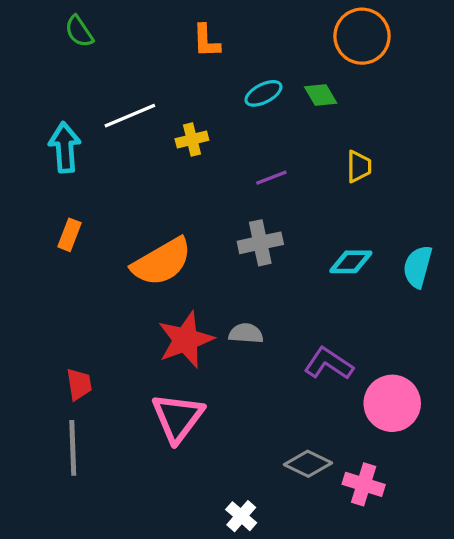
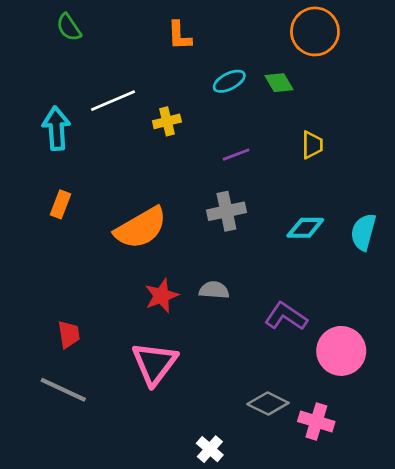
red star: (186, 340) -> (161, 296), size x0.7
gray line: (73, 448) -> (63, 390), turned -63

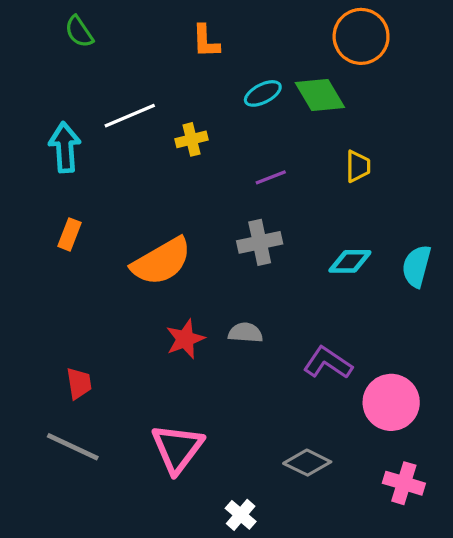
green diamond: (279, 83) -> (320, 95), size x1.5
pink triangle: (155, 363) -> (177, 448), moved
pink cross: (316, 421) -> (404, 483), moved

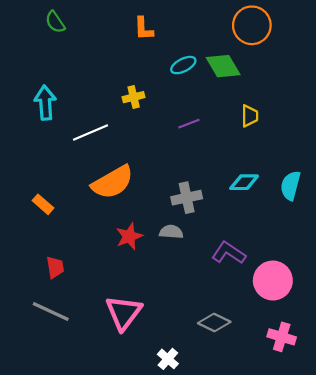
white line: (130, 116) -> (91, 132), moved
orange rectangle: (70, 234) -> (43, 204), moved, turned -70
gray cross: (260, 242) -> (187, 198), moved

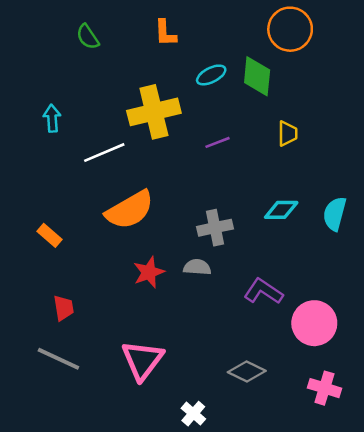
green semicircle: (55, 22) -> (88, 37), moved
green diamond: (223, 66) -> (257, 76), turned 36
yellow cross: (134, 97) -> (154, 112), size x2.0
cyan arrow: (45, 103) -> (52, 118), size x0.7

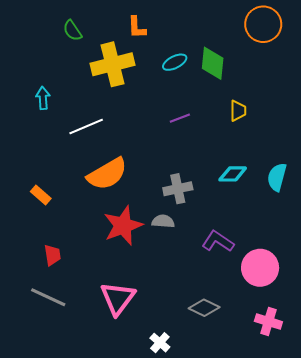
orange circle: (290, 29) -> (263, 24), moved
yellow cross: (154, 112) -> (112, 64), moved
red star: (149, 272) -> (123, 226), size x1.5

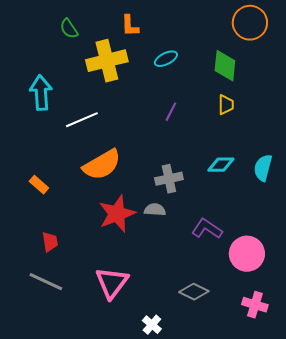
green diamond: (213, 63) -> (225, 66), moved
cyan arrow: (43, 98) -> (41, 93), size x1.6
purple line: (180, 118) -> (171, 112), turned -42

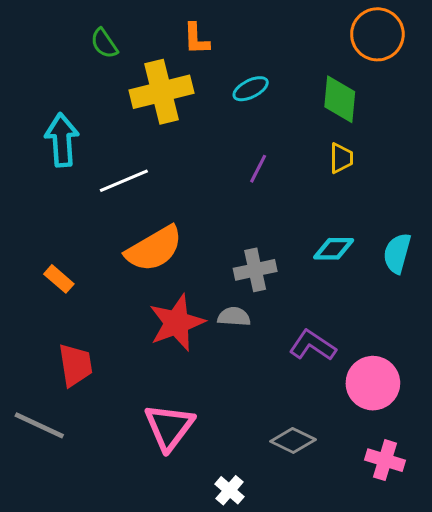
red trapezoid: (50, 242) -> (75, 365), size x1.4
gray line: (46, 282) -> (39, 425), moved

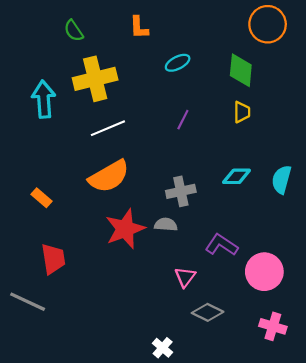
yellow cross: (162, 92) -> (95, 79), moved
white line: (124, 181) -> (108, 128), moved
pink triangle: (169, 427) -> (185, 277), moved, size x0.6

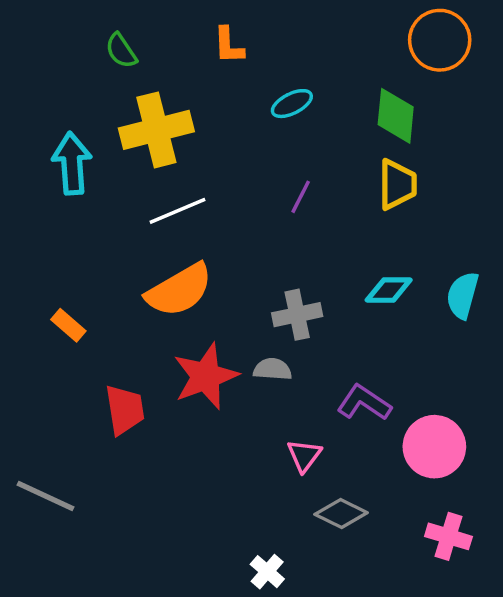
yellow trapezoid: (242, 112) -> (397, 184), size x1.4
red trapezoid: (53, 259) -> (125, 410), moved

